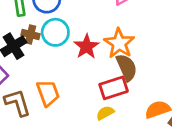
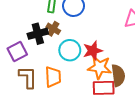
cyan circle: (55, 32) -> (70, 50), moved
orange star: (119, 43) -> (100, 67), moved, turned 30

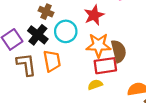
black cross: (38, 34) -> (38, 35), moved, turned -30
red star: (93, 51) -> (94, 15), moved

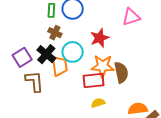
orange trapezoid: (52, 61) -> (60, 66), moved
red rectangle: (105, 66) -> (94, 80), moved

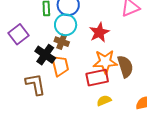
brown cross: (55, 33) -> (62, 42), moved
cyan circle: (73, 52) -> (66, 25), moved
purple square: (22, 57) -> (19, 34), moved

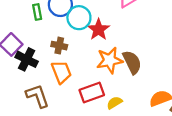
cyan circle: (66, 25) -> (79, 18), moved
black cross: (45, 55) -> (27, 59), moved
red rectangle: (97, 78) -> (92, 93), moved

